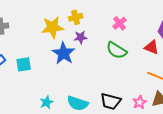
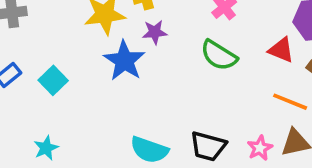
cyan square: (24, 64) -> (53, 80), turned -35
cyan star: (47, 102) -> (46, 148), moved

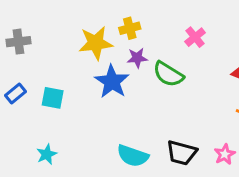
green semicircle: (219, 55) -> (168, 74), moved
cyan square: (53, 80) -> (53, 98), turned -35

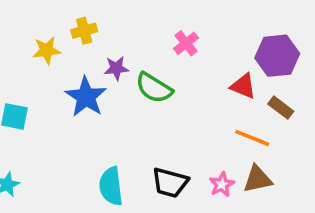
yellow cross: (130, 28) -> (84, 31), moved
yellow star: (96, 43) -> (47, 50), moved, size x0.7
cyan semicircle: (133, 156) -> (111, 186), turned 64

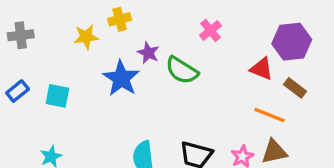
purple star: (116, 68) -> (148, 53), turned 30

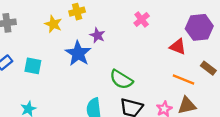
yellow star: (86, 37) -> (53, 24), turned 30
green semicircle: (182, 70) -> (121, 79), moved
brown rectangle: (295, 88) -> (208, 68), moved

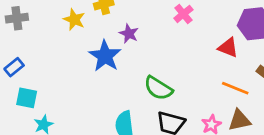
cyan square: (33, 66) -> (27, 98), moved

